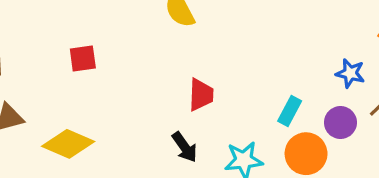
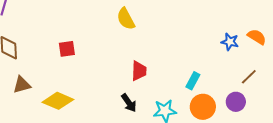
blue star: (350, 73) -> (230, 42), moved
purple circle: (340, 123) -> (236, 102), moved

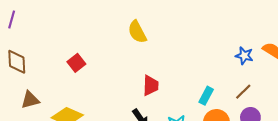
red square: (67, 49) -> (76, 63), turned -30
brown line: (249, 77) -> (243, 92), moved

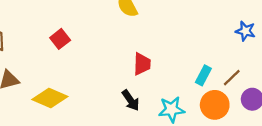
brown line: (243, 92) -> (232, 78), moved

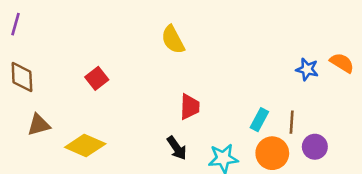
brown line: (232, 78) -> (292, 122), turned -42

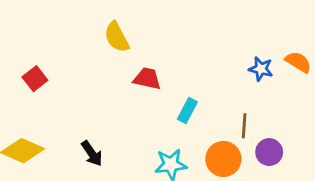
red trapezoid: (190, 107) -> (147, 79), moved, turned -80
cyan rectangle: (259, 120) -> (187, 110), moved
black arrow: (177, 148) -> (92, 153), moved

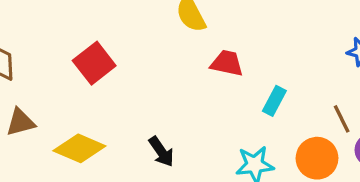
red square: (35, 79) -> (94, 63), size x1.4
brown line: (244, 126) -> (342, 119), turned -30

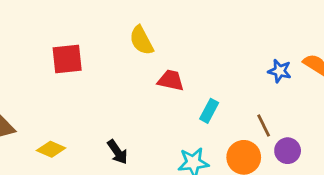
red square: (94, 63) -> (67, 59), moved, turned 32
yellow diamond: (79, 148) -> (51, 149), size x0.7

